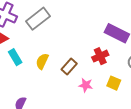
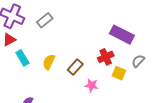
gray rectangle: (38, 19) -> (45, 20), size x0.7
yellow square: (114, 83) -> (119, 73), moved

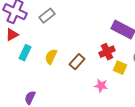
cyan rectangle: (22, 58) -> (25, 53), turned 56
pink star: (91, 85) -> (101, 86), moved

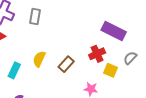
gray rectangle: (47, 16) -> (35, 17), turned -42
cyan rectangle: (25, 53) -> (14, 70), moved

